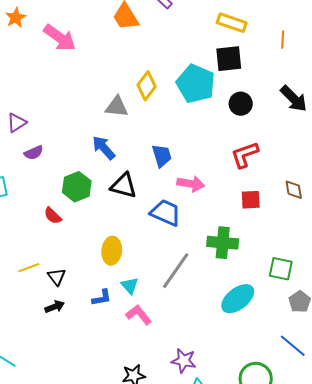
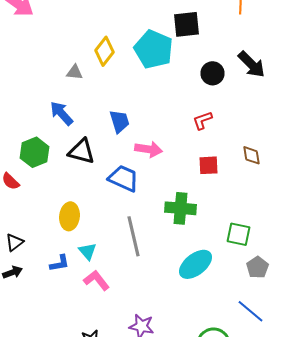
black circle: (241, 104) -> (212, 73), moved
gray triangle: (117, 107) -> (74, 72), size x0.7
red L-shape: (245, 155) -> (202, 120), size x0.7
gray line: (176, 271) -> (134, 236), turned -48
black triangle: (57, 277) -> (14, 242), turned 30

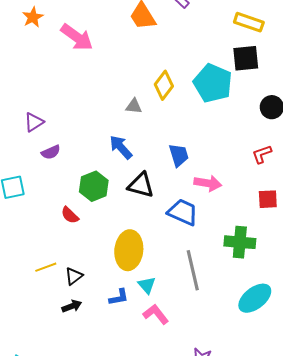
yellow ellipse: (70, 216) -> (129, 250), size x1.4

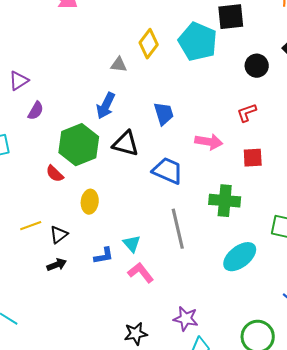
blue arrow: (121, 147) -> (106, 106), turned -112
purple semicircle: (51, 152) -> (36, 111), turned -36
pink arrow: (208, 183) -> (209, 142), moved
green hexagon: (94, 186) -> (79, 145), size x1.4
yellow ellipse: (129, 250) -> (90, 202), moved, size x0.6

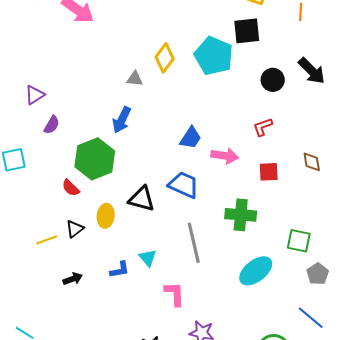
blue trapezoid: (164, 114) -> (191, 138), moved, turned 50
black triangle: (126, 144) -> (142, 199), moved
black triangle: (59, 235) -> (75, 229), moved
pink L-shape: (141, 273) -> (175, 294), moved, turned 36

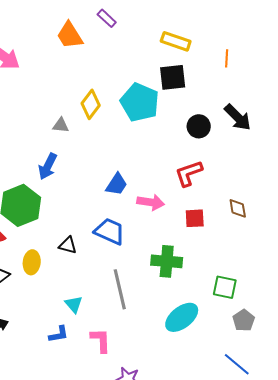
red L-shape: (263, 127) -> (189, 173), size x1.4
black triangle: (142, 199) -> (68, 245), size x0.7
blue L-shape: (120, 270) -> (59, 334), moved

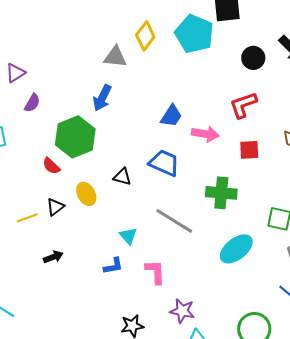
gray triangle: (61, 125) -> (115, 57), size x1.4
yellow ellipse: (32, 262) -> (86, 194), turned -35
gray line: (120, 289) -> (174, 221), turned -45

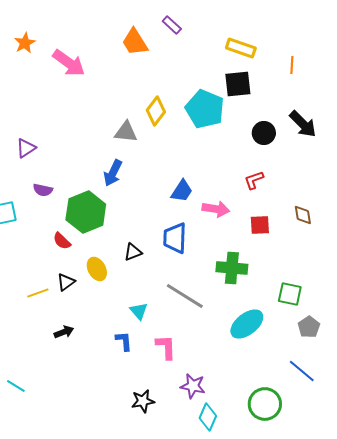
purple semicircle: (32, 103) -> (43, 190), moved, turned 72
red L-shape: (243, 105) -> (254, 180), size x0.7
blue trapezoid: (164, 163) -> (175, 238), turned -112
black triangle: (122, 177) -> (133, 252), turned -36
blue L-shape: (113, 266) -> (124, 341), turned -85

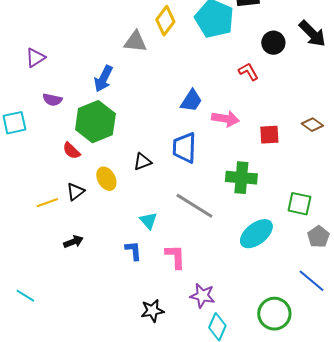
blue arrow: (113, 173) -> (103, 79), moved
red L-shape: (254, 180) -> (248, 72), moved, turned 80
brown diamond: (303, 215) -> (312, 125), turned -45

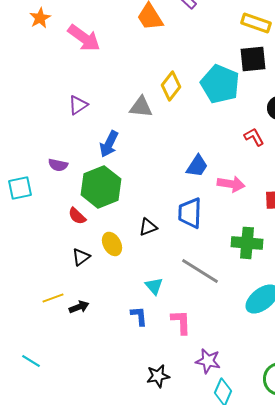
purple triangle: (35, 58) -> (78, 105), moved
yellow line: (47, 203) -> (53, 298), moved

